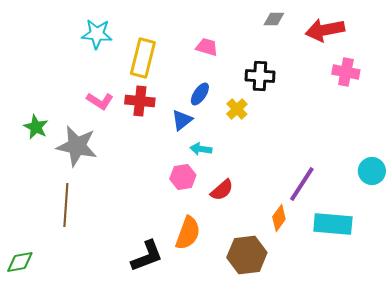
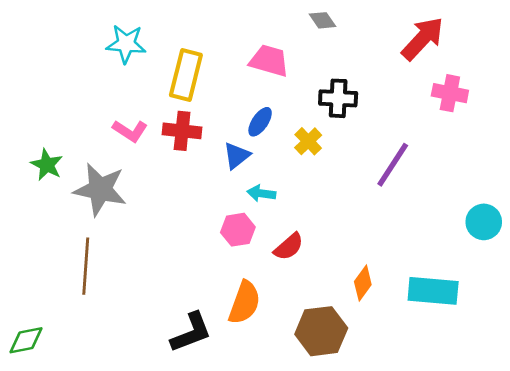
gray diamond: (274, 19) -> (322, 20), moved, turned 55
red arrow: (325, 30) -> (423, 39), turned 144
pink trapezoid: (207, 47) -> (269, 61), size x1.4
purple line: (302, 184) -> (393, 165), moved

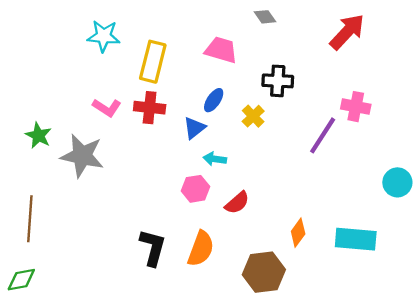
pink cross: (450, 93) -> (356, 107), moved
brown line: (86, 266) -> (30, 219), moved
black L-shape: (191, 332) -> (153, 248), moved, turned -54

